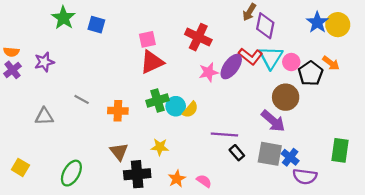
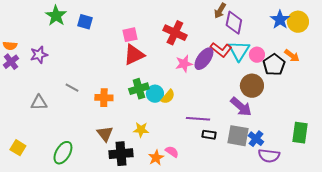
black rectangle: (237, 153) -> (209, 135), turned -40
pink semicircle: (204, 181) -> (172, 152), moved

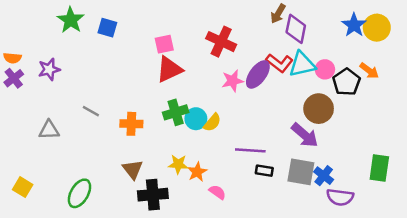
cyan triangle: (239, 51) -> (302, 64), turned 45
orange star: (156, 158) -> (197, 172), moved

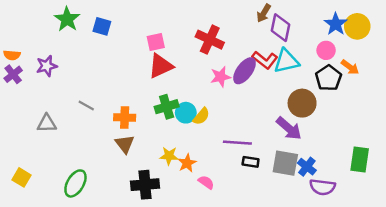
pink circle: (325, 69) -> (326, 50), moved
brown triangle: (133, 169) -> (125, 144), moved

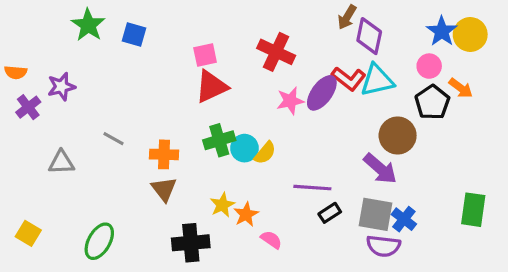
purple cross: (13, 74) -> (28, 107), moved
yellow star: (169, 156) -> (222, 205), turned -30
black rectangle: (251, 162) -> (330, 213), turned -42
purple semicircle: (322, 187) -> (383, 246), moved

